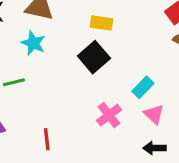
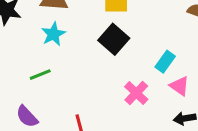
cyan star: (33, 43) -> (53, 34), turned 30

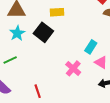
black square: (114, 39) -> (43, 32), moved

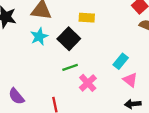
green line: (10, 60) -> (70, 67), moved
pink cross: (73, 68) -> (88, 83), moved

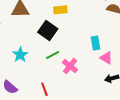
cyan star: (39, 37) -> (20, 55), moved
cyan rectangle: (121, 61) -> (95, 43), turned -40

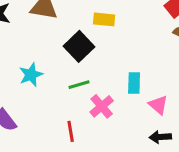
cyan rectangle: (95, 43) -> (134, 83), moved
red line: (44, 89) -> (71, 131), moved

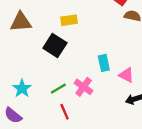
cyan star: (31, 75) -> (22, 88), moved
green line: (79, 85) -> (58, 89), moved

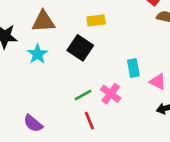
cyan star: (22, 88) -> (38, 54), moved

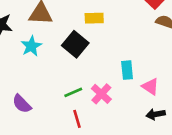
purple semicircle: (33, 123) -> (22, 104), moved

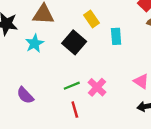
yellow rectangle: (94, 18) -> (92, 19), turned 56
cyan rectangle: (127, 70) -> (116, 36), moved

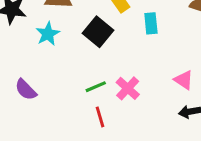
purple semicircle: (25, 95) -> (26, 90), moved

